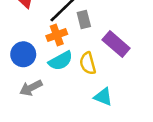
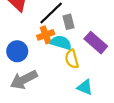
cyan semicircle: (61, 61) -> (61, 43), moved, turned -135
gray arrow: (31, 88) -> (24, 80), size x1.4

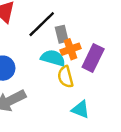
orange cross: (46, 35) -> (70, 49), moved
purple rectangle: (96, 43) -> (93, 58), turned 75

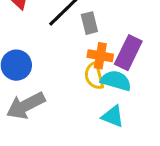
orange cross: (70, 49) -> (100, 56), moved, turned 30
cyan semicircle: (53, 58) -> (116, 81), moved

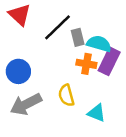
yellow semicircle: (94, 76) -> (66, 95), moved
cyan semicircle: (116, 81) -> (99, 44), moved

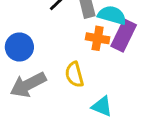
cyan triangle: (97, 113) -> (102, 106), moved

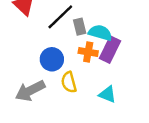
blue circle: (19, 47) -> (52, 59), moved
cyan triangle: (102, 106) -> (108, 94), moved

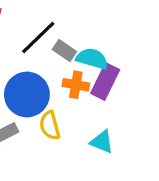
gray rectangle: (80, 27) -> (64, 51), turned -42
blue circle: (52, 59) -> (27, 94), size x1.4

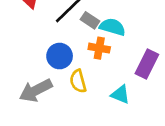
purple rectangle: (105, 81) -> (147, 64), moved
blue circle: (27, 94) -> (60, 56), size x0.7

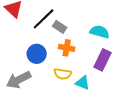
cyan semicircle: (112, 27) -> (100, 32), moved
yellow semicircle: (78, 81) -> (63, 74), moved, turned -66

